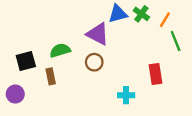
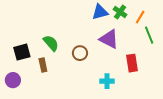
purple triangle: (98, 34) -> (109, 39), moved
green semicircle: (60, 50) -> (51, 43), turned 66

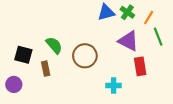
purple triangle: (109, 39) -> (128, 41), moved
black square: (22, 52) -> (23, 55), turned 30
brown circle: (80, 53) -> (85, 56), size x1.5

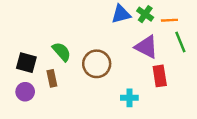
orange line: (149, 18) -> (169, 20), turned 56
purple circle: (14, 84) -> (25, 92), moved

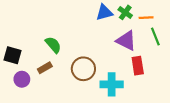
black square: (26, 63) -> (12, 55), moved
brown circle: (97, 64) -> (83, 69), moved
brown rectangle: (52, 78) -> (45, 68), turned 72
cyan cross: (129, 98) -> (112, 84), size x1.5

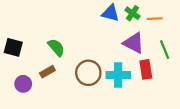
blue triangle: (104, 12) -> (110, 13), turned 30
green line: (155, 36) -> (165, 50), moved
black square: (12, 55) -> (13, 47), moved
cyan cross: (112, 84) -> (118, 75), moved

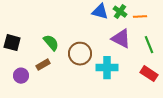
red rectangle: (146, 69) -> (149, 74), moved, turned -48
brown circle: (88, 73) -> (80, 54), moved

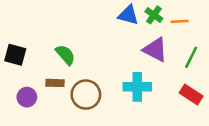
green line: (149, 45) -> (191, 57), turned 48
brown circle: (80, 54) -> (86, 95), moved
brown rectangle: (43, 65) -> (55, 83), turned 32

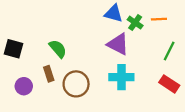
green cross: (154, 15) -> (135, 23), moved
purple triangle: (155, 50) -> (118, 44), moved
brown rectangle: (55, 83) -> (49, 74), turned 70

